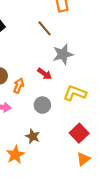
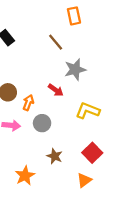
gray circle: (42, 105) -> (42, 123), moved
brown star: (33, 136) -> (55, 156), moved
orange triangle: (83, 159) -> (84, 180), moved

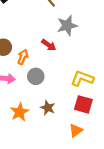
yellow L-shape: (88, 111) -> (82, 79), moved
red square: (92, 153) -> (83, 104), turned -30
orange star: (25, 176) -> (20, 112), moved

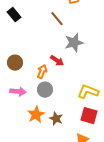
orange arrow: (23, 57) -> (42, 72), moved
orange star: (20, 112) -> (36, 115), moved

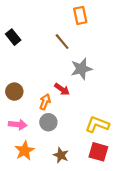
orange star: (36, 115) -> (25, 151), moved

